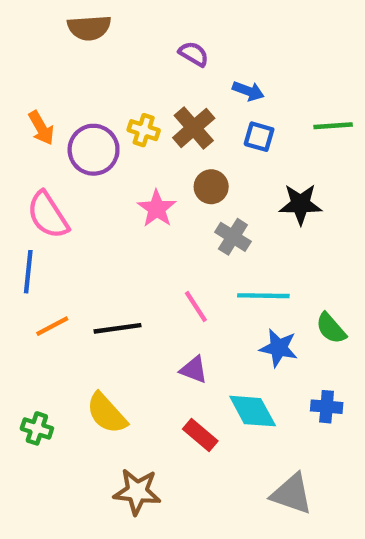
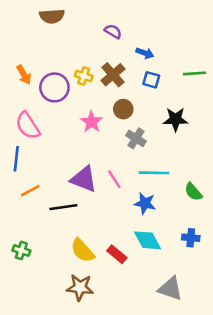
black line: (117, 328) -> (63, 207), moved
blue star: (279, 348) -> (145, 203), moved
purple triangle: (194, 370) -> (84, 179), moved, size x1.6
yellow semicircle: (107, 413) -> (82, 250), moved

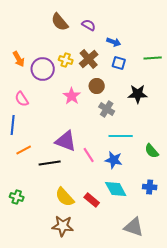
brown semicircle: (52, 16) -> (60, 22), moved, turned 54
pink semicircle: (28, 126) -> (22, 99), size x0.7
pink line: (114, 179) -> (89, 155), moved

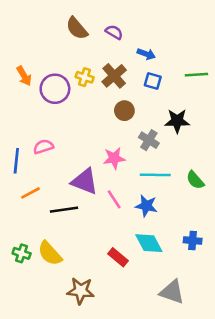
pink star: (72, 96) -> (114, 158), moved, turned 30
pink semicircle: (22, 99) -> (43, 147), moved, turned 105
gray cross: (107, 109) -> (149, 140), moved
green semicircle: (152, 151) -> (195, 180), moved
yellow semicircle: (65, 197) -> (50, 253), moved

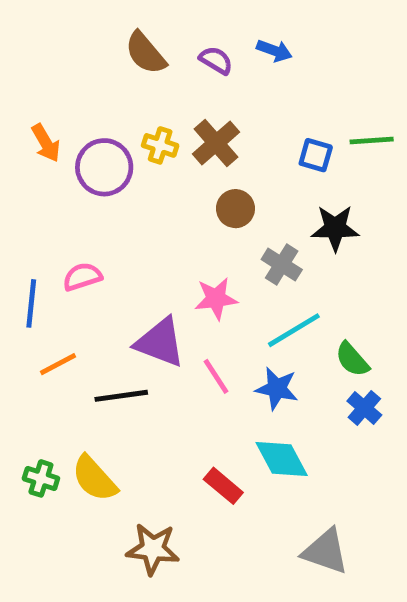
blue arrow: (146, 54) -> (274, 51), moved
blue square: (153, 81) -> (316, 155), moved
cyan line: (155, 175) -> (294, 330), turned -32
green semicircle: (195, 180) -> (352, 359), moved
blue cross: (193, 241) -> (364, 408), moved, turned 36

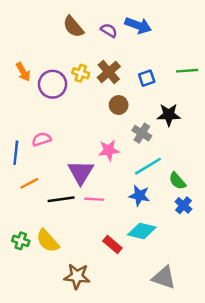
blue arrow: (274, 51) -> (138, 25), size x1.5
blue square: (316, 155) -> (147, 78), moved, turned -35
purple triangle: (160, 342) -> (81, 172), turned 40
pink line: (216, 376) -> (94, 199), moved, turned -54
cyan diamond: (282, 459) -> (142, 231), turned -48

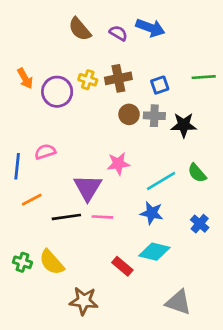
brown cross: (109, 72) -> (118, 78), turned 30
gray cross: (142, 133) -> (154, 116), moved, turned -30
green semicircle: (177, 181) -> (197, 173), moved

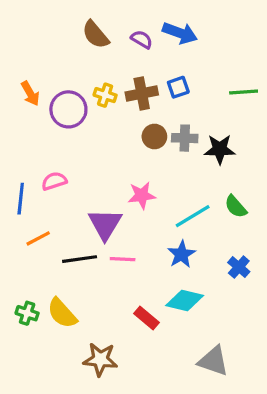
blue square: (160, 85) -> (178, 87), moved
blue star: (152, 213) -> (182, 254), turned 30

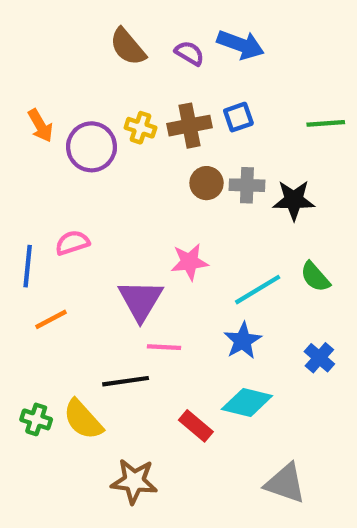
black line: (80, 259) -> (126, 381), moved

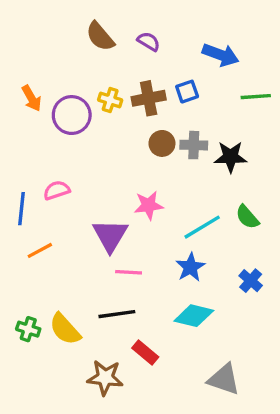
blue arrow: (241, 45) -> (221, 55), moved
black line: (126, 381) -> (117, 314), moved
red rectangle: (196, 426) -> (145, 353), moved

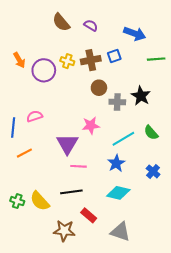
gray cross: (194, 145) -> (117, 102), moved
black star: (231, 157) -> (141, 96), turned 30
gray triangle: (224, 379) -> (120, 232), moved

